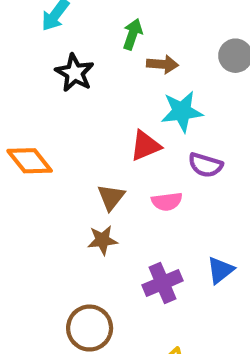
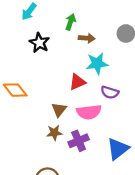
pink semicircle: (167, 201) -> (89, 112), size x1.5
blue triangle: (220, 270) -> (118, 149), size x1.5
purple cross: (163, 283) -> (79, 141), moved

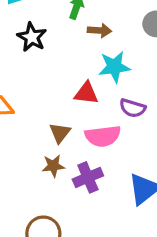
red triangle: (77, 82) -> (86, 93), turned 30

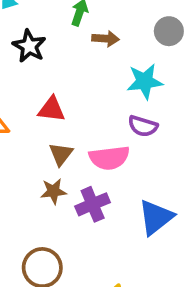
cyan star: (114, 67) -> (145, 81), moved
red triangle: (86, 93) -> (52, 109), moved

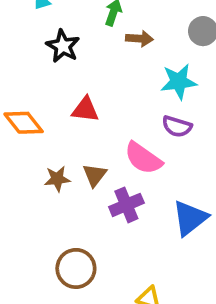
brown triangle: (61, 154) -> (95, 175), moved
pink semicircle: (109, 158) -> (143, 158), turned 42
brown star: (53, 191) -> (57, 179), moved

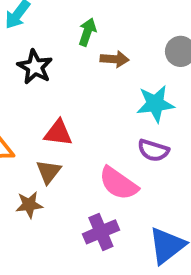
brown triangle: (95, 175) -> (49, 172), moved

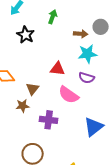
brown arrow: (115, 59) -> (81, 34), moved
red triangle: (58, 133) -> (58, 69), moved
purple cross: (101, 232) -> (49, 120), moved, turned 30

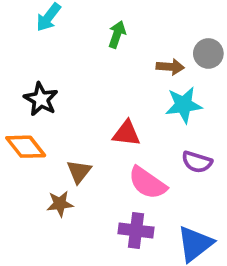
black star: (26, 35) -> (41, 99), moved
purple semicircle: (87, 78) -> (197, 162), moved
purple cross: (49, 120) -> (136, 230), moved

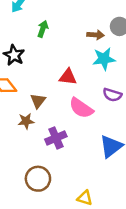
green arrow: (117, 34) -> (43, 29), moved
purple cross: (136, 230) -> (56, 138), moved, turned -30

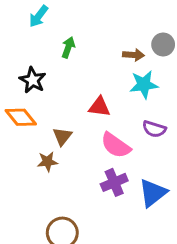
purple cross: (56, 138) -> (114, 182), moved

